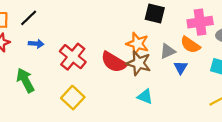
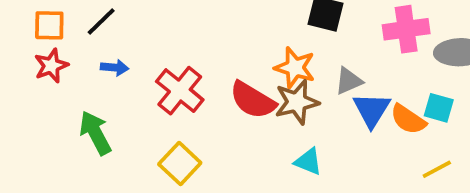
orange semicircle: (190, 45) -> (408, 119), moved
brown star: (139, 63) -> (297, 102), turned -30
blue triangle: (181, 67) -> (372, 110), size x1.5

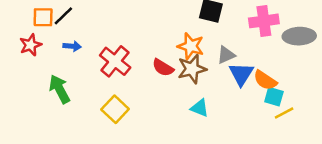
orange square: (49, 25) -> (43, 17), moved
red semicircle: (253, 100) -> (163, 68), size x0.7
cyan square: (439, 108) -> (274, 97), moved

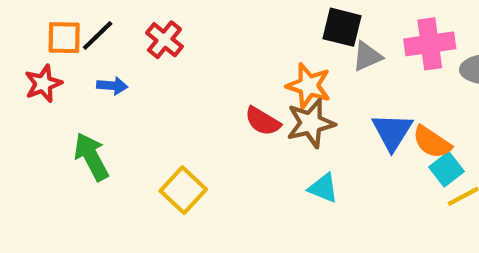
gray triangle: (226, 55) -> (367, 56), moved
red cross: (115, 61) -> (164, 40), moved, size x0.7
cyan square: (274, 97) -> (446, 169), turned 36

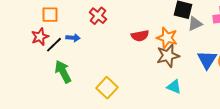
black line: (98, 36) -> (54, 45), moved
red semicircle: (263, 121) -> (140, 36), moved, turned -42

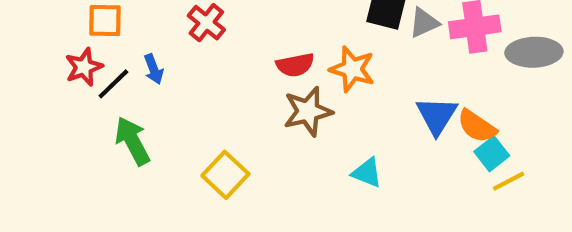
gray triangle: (195, 24) -> (424, 23), moved
blue arrow: (73, 38) -> (154, 69), turned 64
brown star: (168, 56) -> (308, 111), moved

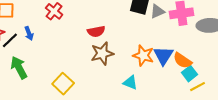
orange star: (352, 69) -> (143, 55), moved

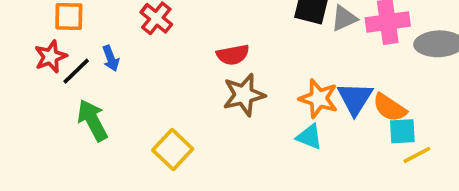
cyan square: (189, 74) -> (402, 131), turned 35
cyan triangle: (130, 83) -> (309, 137), moved

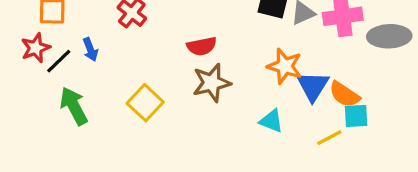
orange star: (319, 98) -> (285, 66), moved
yellow square: (173, 149) -> (145, 103), moved
yellow line: (417, 155) -> (329, 138), moved

